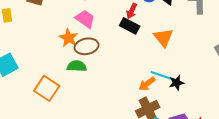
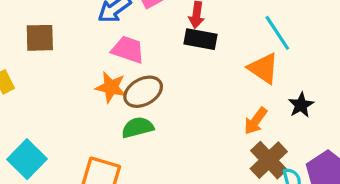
orange triangle: (163, 38) -> (263, 68), moved
cyan line: (162, 76) -> (277, 33), moved, turned 55

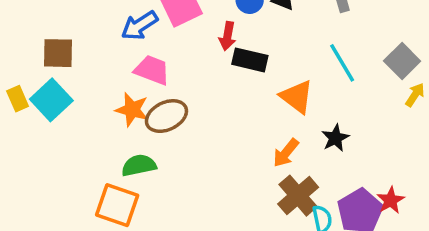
cyan line: (277, 33) -> (342, 63), moved
black rectangle: (201, 39) -> (250, 60), moved
green semicircle: (138, 127) -> (139, 165), moved
cyan square: (27, 159) -> (51, 100), moved

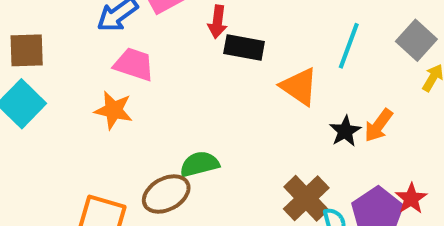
cyan line: (342, 63) -> (349, 46), turned 54
brown ellipse: (166, 116) -> (166, 194), moved
orange arrow: (286, 153) -> (378, 125), moved
green semicircle: (139, 165) -> (199, 164), moved

